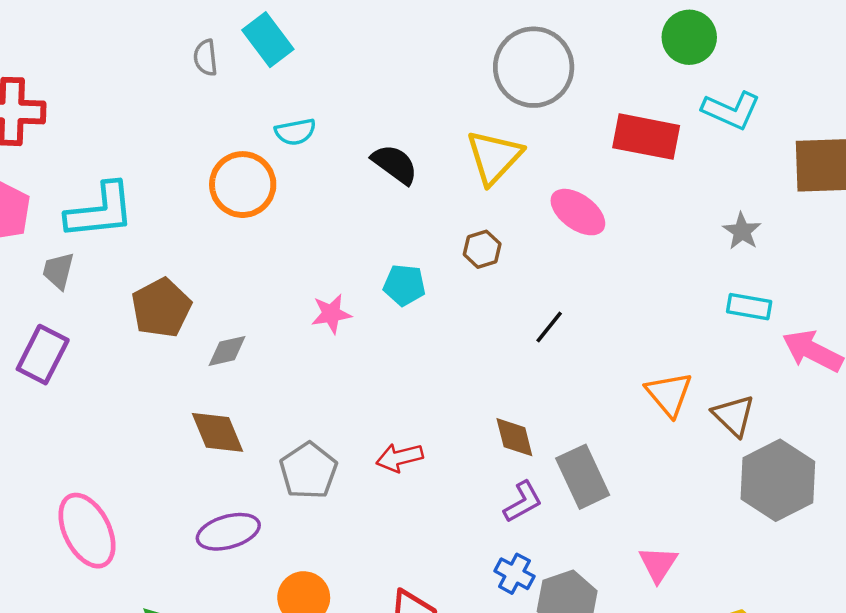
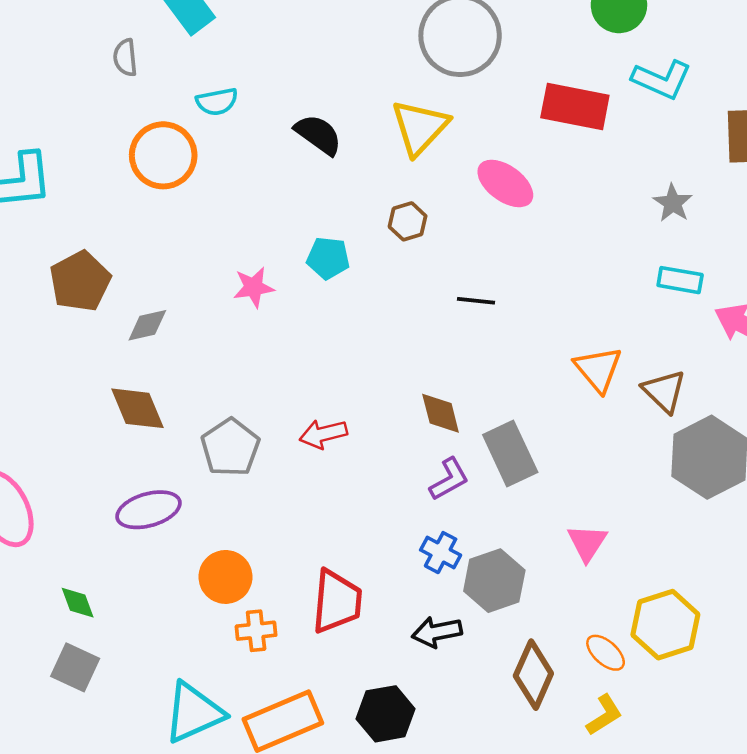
gray semicircle: (206, 58) -> (125, 58), moved
black line: (549, 327) -> (476, 301), turned 57

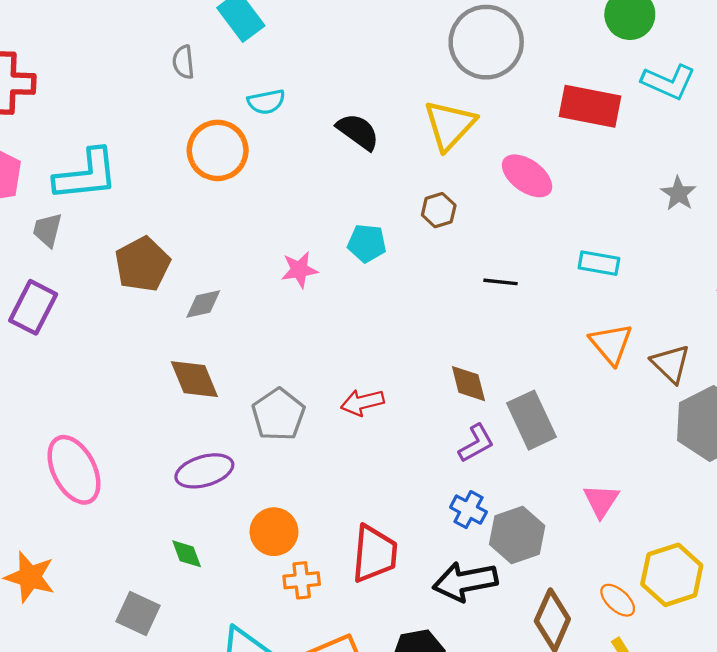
cyan rectangle: (680, 280) -> (599, 263), moved
green diamond: (78, 603) -> (187, 554), moved
black arrow: (437, 632) -> (465, 581), size x1.4

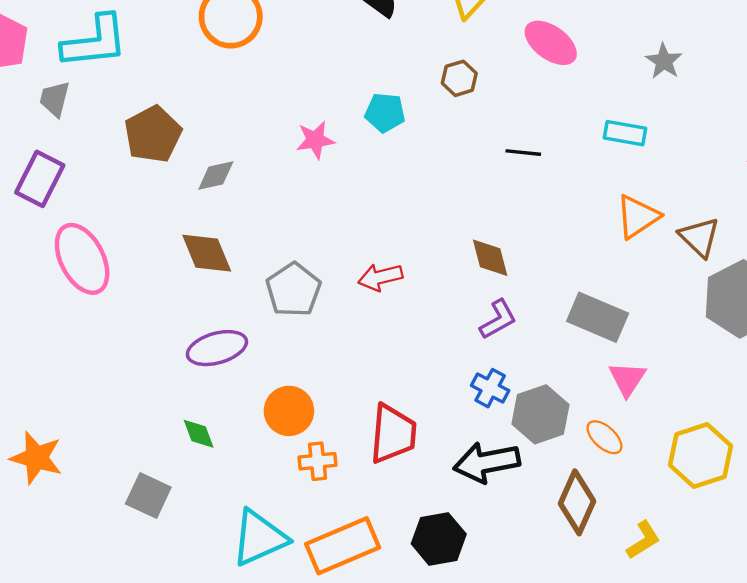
gray star: (678, 194) -> (664, 61), moved
orange triangle: (611, 344) -> (638, 217), turned 36
gray rectangle: (531, 420) -> (598, 317), moved, turned -42
pink ellipse: (74, 470) -> (82, 259), moved
orange ellipse: (618, 600) -> (604, 437), moved

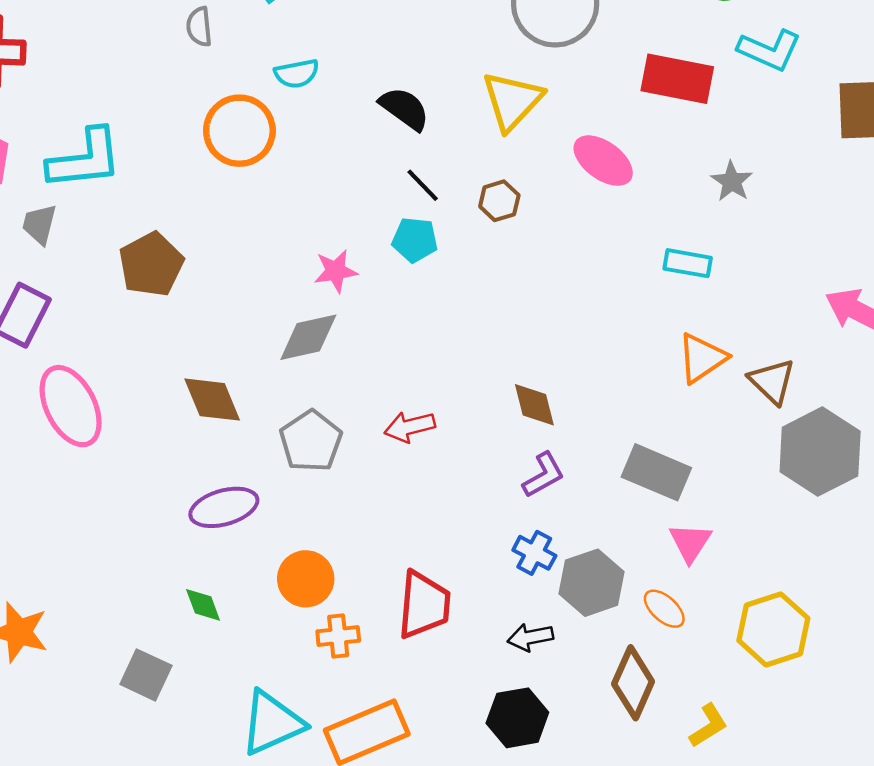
black line: (523, 153) -> (423, 185), moved, turned 40
gray diamond: (216, 175) -> (308, 337), moved, size x1.4
black arrow: (487, 462) -> (530, 637), size x0.6
black hexagon: (439, 539) -> (517, 718), moved

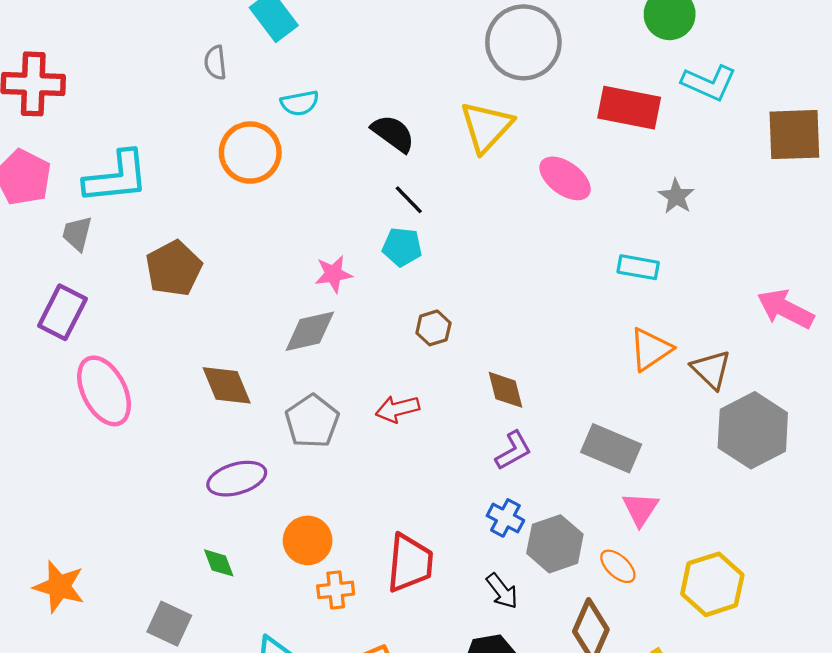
brown hexagon: (499, 201) -> (433, 328), moved
black arrow: (530, 637) -> (502, 591), turned -117

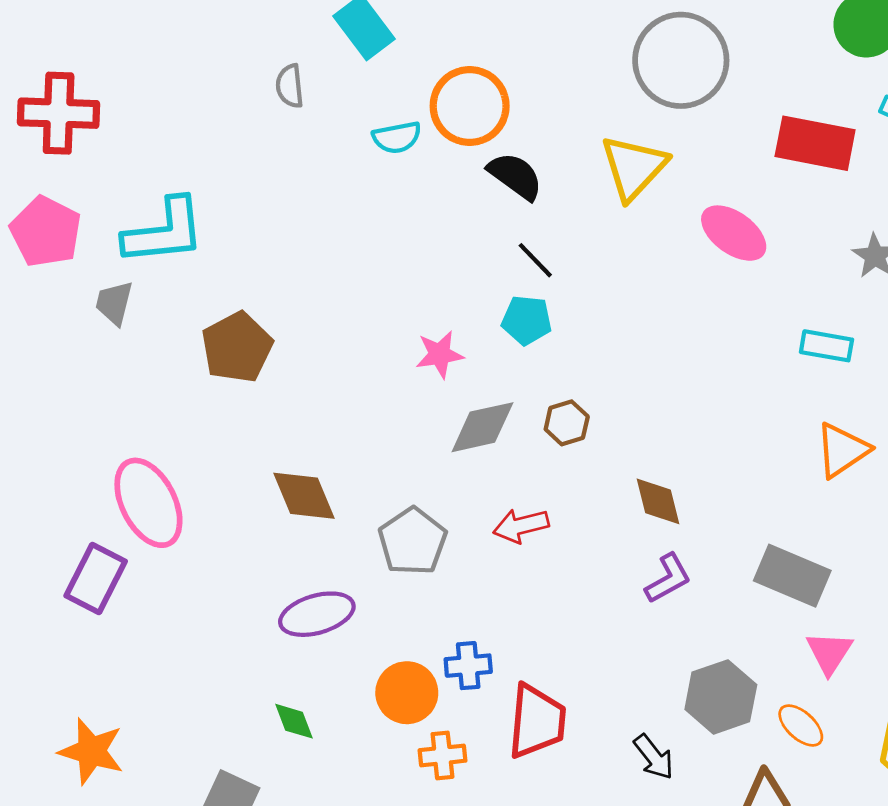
orange circle: (250, 153) -> (470, 106), moved
purple rectangle: (62, 312) -> (96, 578), moved
gray diamond: (310, 331) -> (482, 427), moved
blue cross: (505, 518) -> (468, 666), moved, turned -33

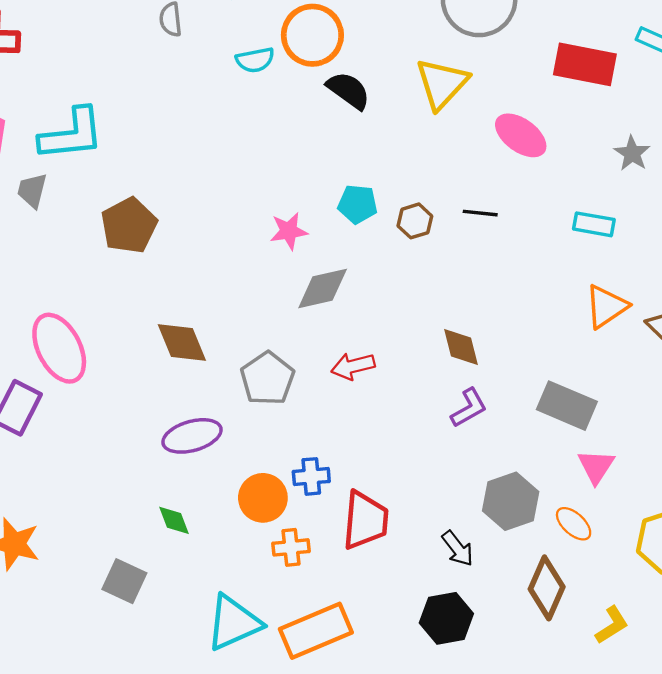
black line: (535, 260) -> (480, 213), moved, turned -40
brown hexagon: (567, 423) -> (415, 221), moved

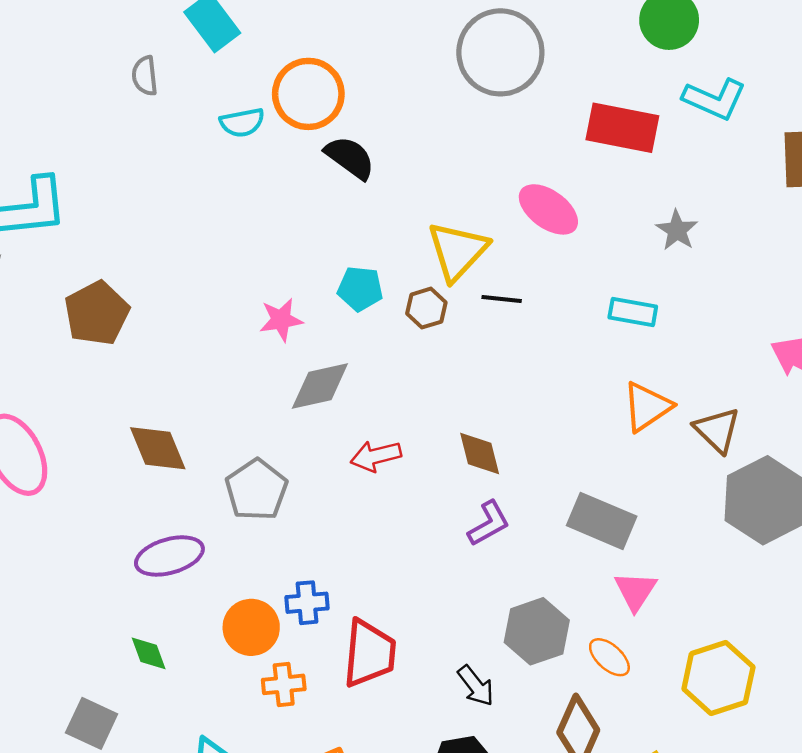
yellow triangle: (442, 84) -> (458, 251), moved
red arrow: (353, 366) -> (376, 456), moved

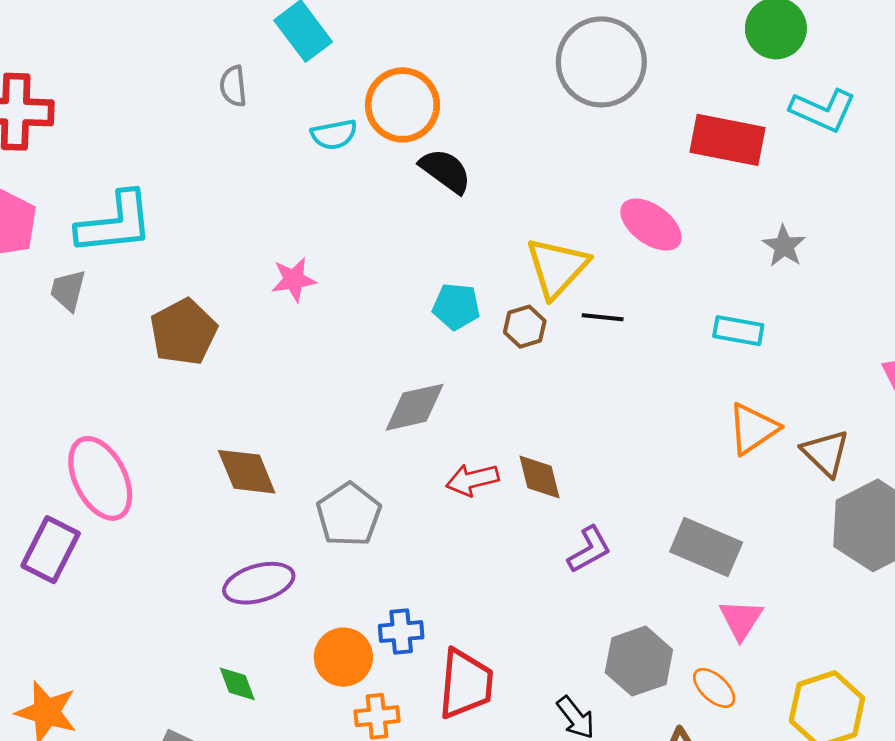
pink star: (281, 320) -> (294, 280), moved
brown diamond: (480, 453) -> (539, 477), moved

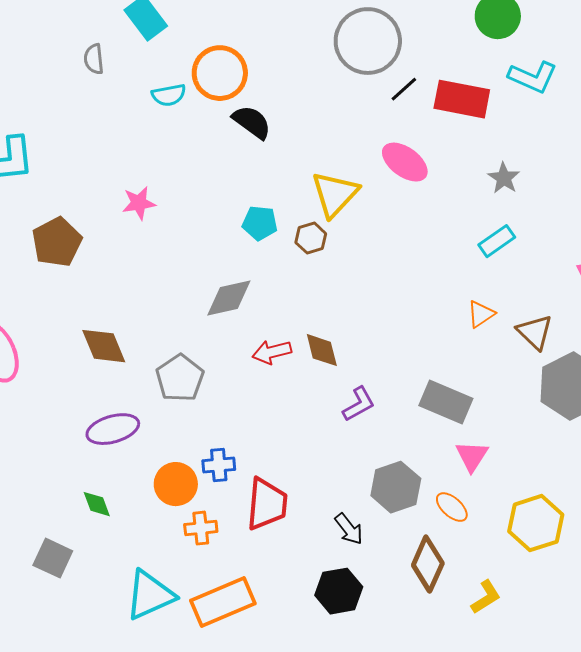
black line: (603, 317) -> (404, 89), moved, turned -48
cyan rectangle: (738, 331) -> (497, 241), moved, turned -45
orange triangle: (753, 429) -> (481, 314), size x0.7

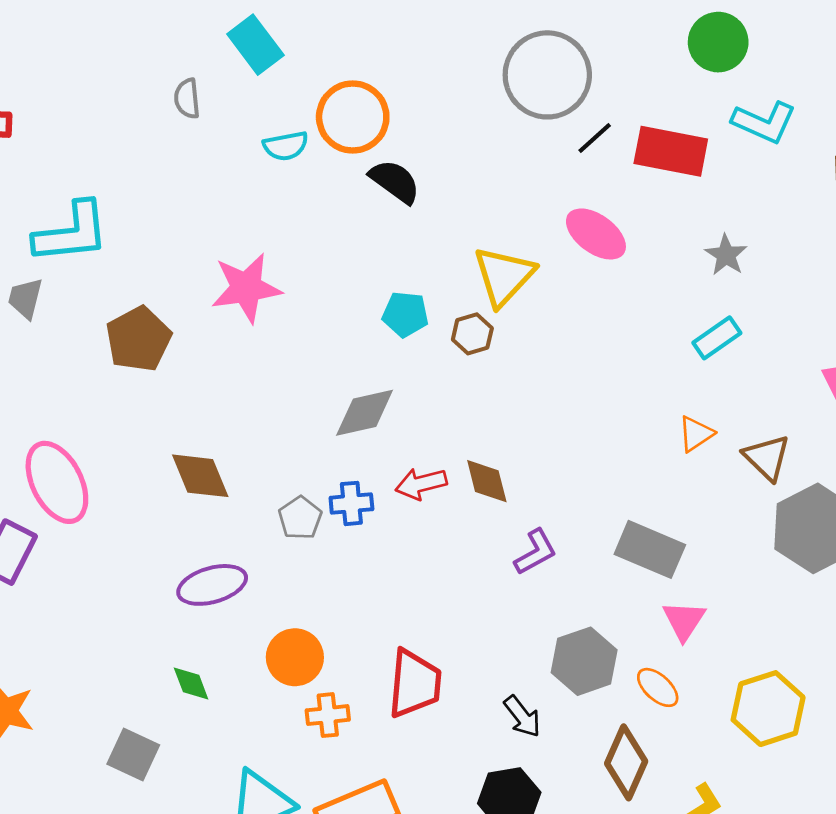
pink star: (139, 203) -> (246, 288), size x1.6
gray pentagon: (180, 378) -> (300, 518), size x0.7
blue cross: (219, 465) -> (351, 503), moved

